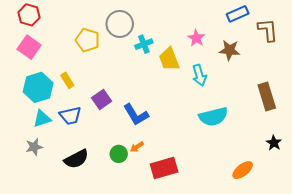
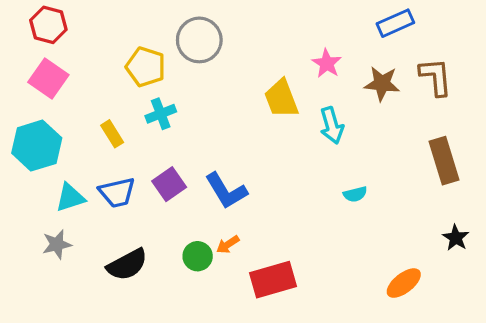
brown L-shape: (268, 30) -> (436, 77), moved
cyan cross: (144, 44) -> (161, 114), moved
cyan hexagon: (38, 87) -> (37, 146), moved
purple square: (102, 100) -> (169, 184), moved
cyan semicircle: (213, 117) -> (355, 194), size x0.5

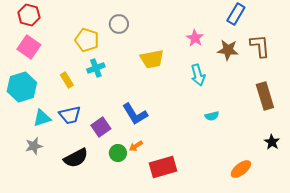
blue rectangle: (395, 23) -> (236, 14), turned -35
gray circle: (199, 40) -> (119, 24), size x0.7
yellow trapezoid: (281, 99) -> (152, 59), moved, turned -80
purple square: (169, 184) -> (101, 127), moved

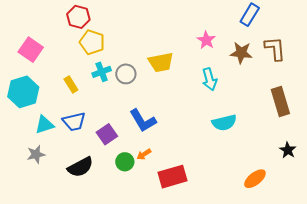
red hexagon: (29, 15) -> (78, 17), moved
gray circle: (119, 24) -> (126, 74), moved
cyan semicircle: (212, 116) -> (224, 123), size x1.6

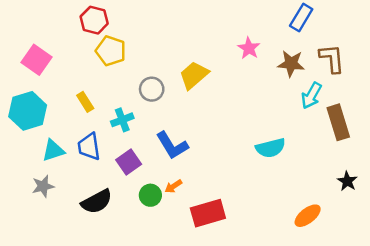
yellow trapezoid: (161, 62) -> (194, 75), turned 150
cyan cross: (102, 72) -> (122, 120), moved
cyan arrow: (209, 79) -> (311, 96), moved, turned 45
blue trapezoid: (74, 122) -> (89, 147), turned 95

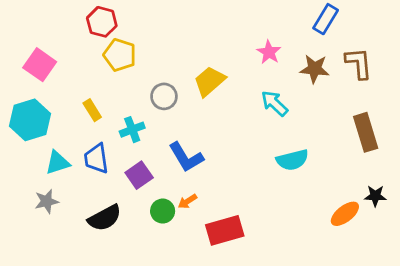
cyan arrow: (311, 96) -> (274, 103), moved, turned 104
black star: (347, 181) -> (375, 196), turned -30
orange ellipse: (308, 216) -> (345, 214), moved

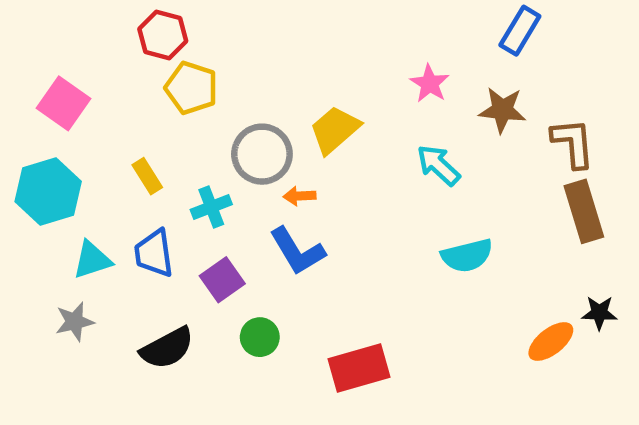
brown L-shape: (359, 63) -> (573, 143), moved
gray circle: (164, 96) -> (262, 154), size x1.4
orange arrow: (187, 201) -> (299, 196), moved, turned 30

